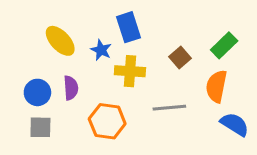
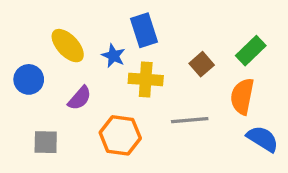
purple semicircle: (71, 88) -> (80, 98), turned 45
blue circle: (37, 92) -> (29, 79), moved

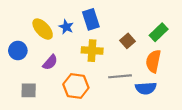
blue star: (113, 56) -> (66, 27), moved
blue semicircle: (263, 139) -> (146, 88), moved, turned 144

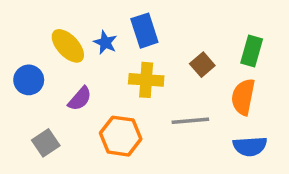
green rectangle: (159, 32) -> (252, 51), turned -30
blue semicircle: (146, 88) -> (250, 146), moved
gray square: (29, 90) -> (46, 143), turned -35

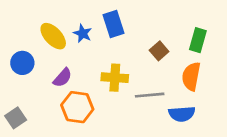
yellow cross: (146, 80) -> (115, 78), moved
orange hexagon: (121, 136) -> (77, 107), moved
gray square: (46, 143) -> (16, 118), moved
blue semicircle: (250, 146) -> (182, 114), moved

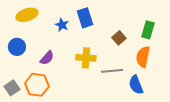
yellow ellipse: (53, 36) -> (27, 15), moved, turned -65
orange hexagon: (77, 107) -> (37, 85), moved
blue semicircle: (182, 114) -> (136, 85), turned 72

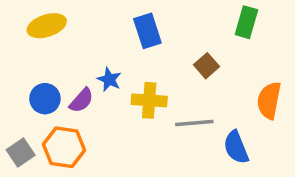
blue star: (62, 25) -> (109, 80), moved
green rectangle: (148, 30) -> (246, 22), moved
blue circle: (17, 47) -> (45, 99), moved
orange semicircle: (143, 57) -> (269, 100), moved

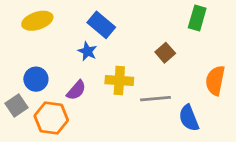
blue rectangle: (147, 31) -> (101, 25), moved, turned -32
blue star: (109, 80) -> (87, 51), moved
purple semicircle: (81, 100) -> (76, 90), moved
gray square: (21, 153) -> (17, 106), moved

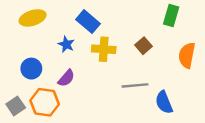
blue star: (87, 51) -> (66, 44), moved
yellow cross: (119, 81) -> (104, 49), moved
orange semicircle: (215, 81) -> (187, 55), moved
gray square: (17, 106) -> (16, 106), moved

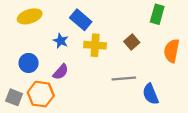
gray square: (16, 106) -> (14, 97), turned -35

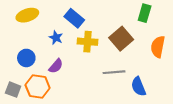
brown square: (132, 42) -> (121, 39), size x1.6

